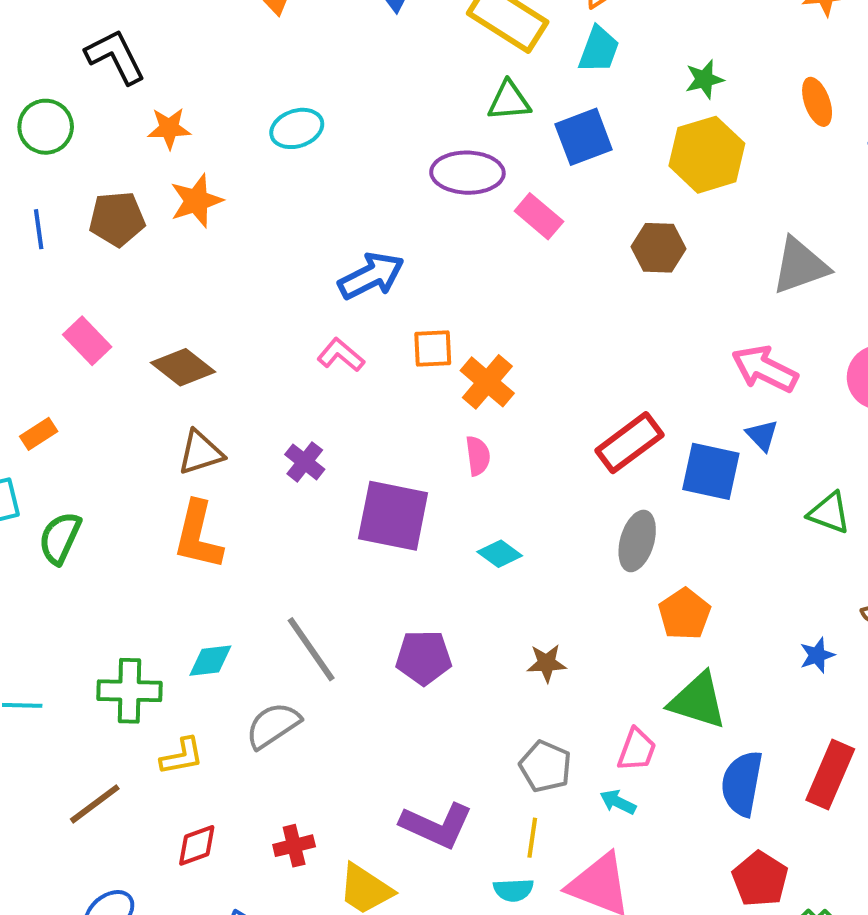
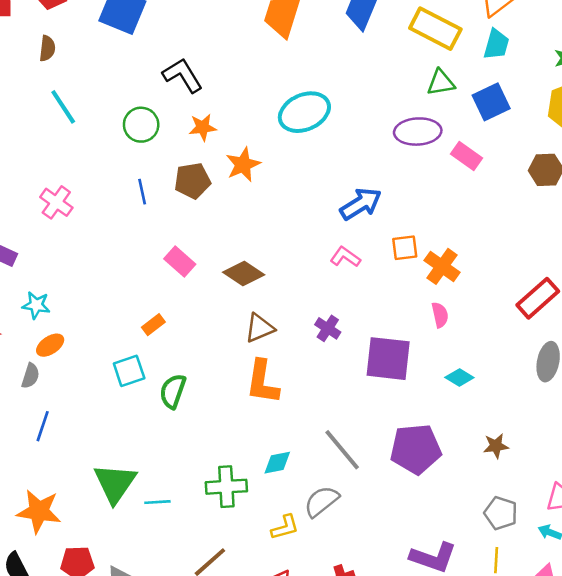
orange star: (169, 128) -> (203, 127), moved
cyan ellipse: (297, 128) -> (304, 112), size x1.5
purple pentagon: (424, 658) -> (416, 449), size x1.4
yellow L-shape: (182, 756) -> (285, 527), moved

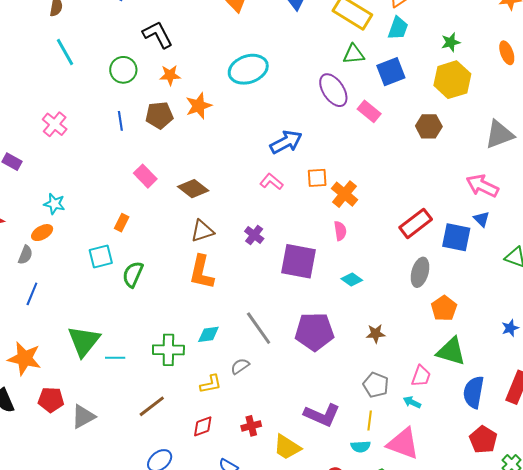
purple ellipse: (418, 132) -> (333, 90), turned 56
cyan star: (36, 305) -> (54, 204), moved
orange rectangle: (153, 325) -> (122, 223), turned -30
gray semicircle: (322, 501) -> (240, 366), size x0.7

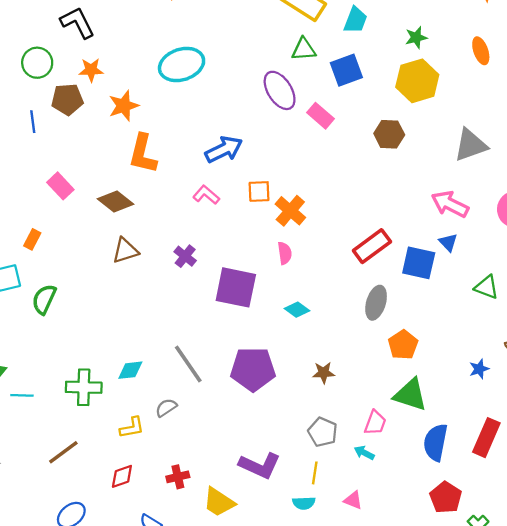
brown pentagon: (159, 115) -> (67, 99), moved
orange L-shape: (202, 272) -> (143, 154), moved
pink triangle: (403, 443) -> (353, 500), size x0.5

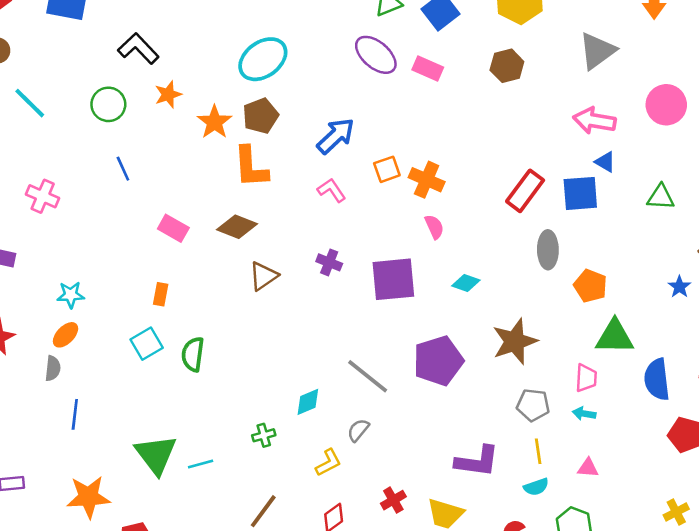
brown pentagon: (67, 99) -> (260, 116), moved
pink L-shape: (206, 195) -> (332, 190), turned 32
brown star: (324, 373) -> (515, 341), size x1.8
green cross: (84, 387) -> (264, 435), size x0.6

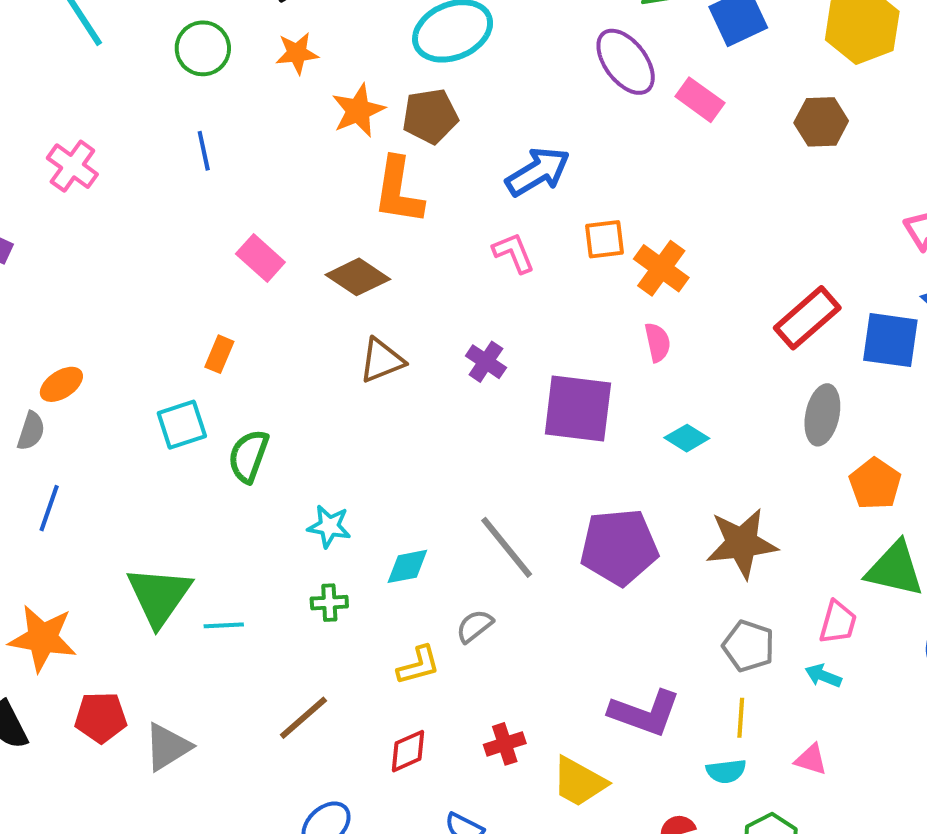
cyan star: (71, 295) -> (329, 526), moved

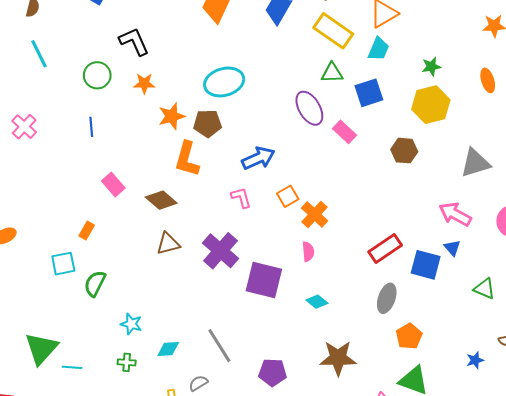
orange square: (605, 239) -> (288, 196), turned -30
purple cross: (486, 362) -> (220, 251), size x1.8
purple pentagon: (619, 547) -> (273, 372), moved, size x0.7

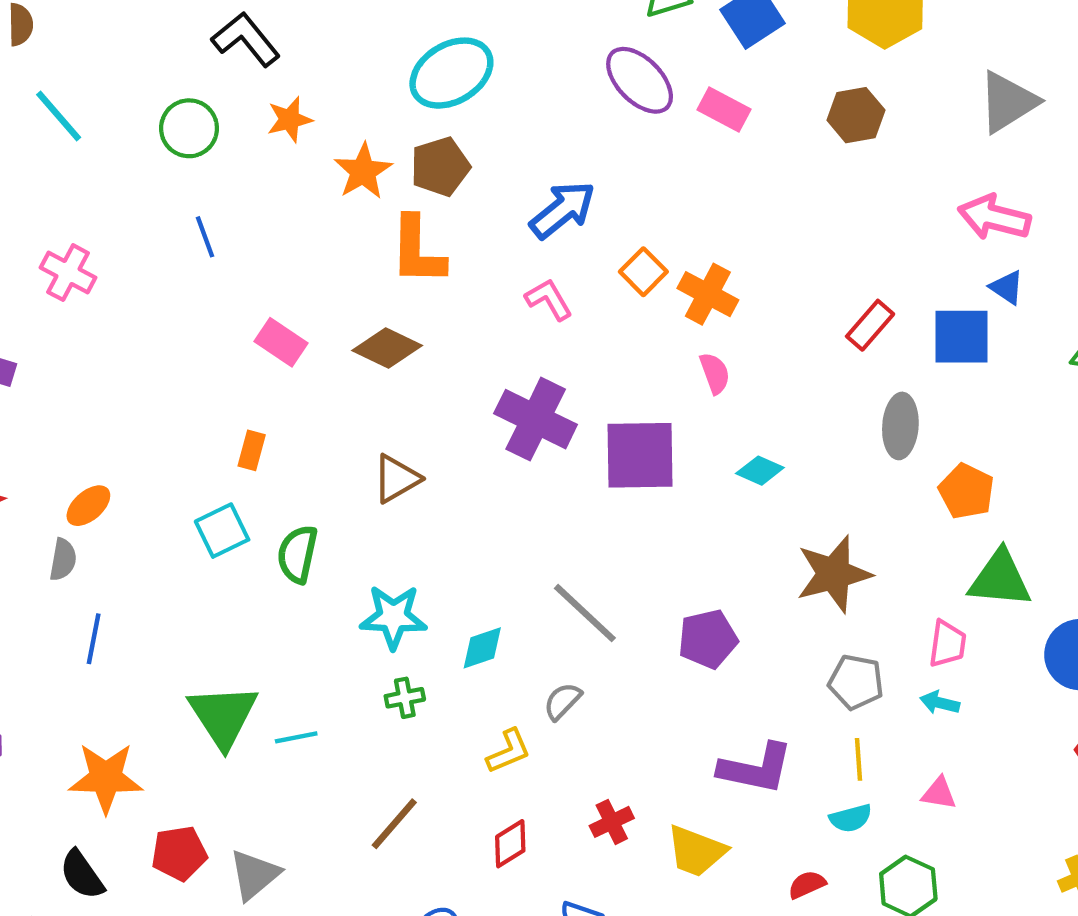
brown triangle: (168, 244) -> (396, 479), moved
red rectangle: (385, 248) -> (870, 325), size x0.7
cyan star: (131, 324) -> (393, 617), size x1.4

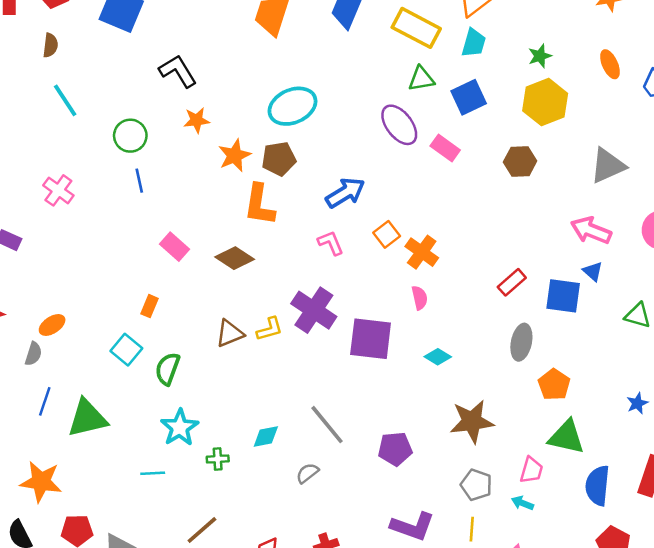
green circle: (189, 128) -> (130, 136), moved
cyan square: (222, 531) -> (126, 350), turned -32
cyan star: (393, 617) -> (180, 428), moved, turned 30
green triangle: (223, 716) -> (87, 418), moved, turned 42
yellow L-shape: (509, 751) -> (270, 329), moved

